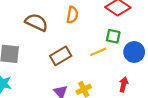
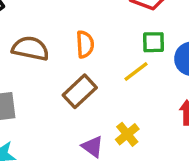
orange semicircle: (72, 15) -> (85, 44), moved

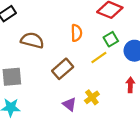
green square: (154, 42) -> (111, 39), turned -32
orange semicircle: (85, 44) -> (76, 33), moved

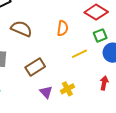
green square: (111, 39) -> (100, 35), moved
brown rectangle: (63, 69) -> (35, 67), moved

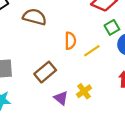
orange semicircle: (63, 28) -> (70, 41), moved
brown semicircle: (21, 29) -> (35, 17), moved

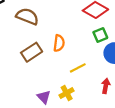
yellow line: (92, 51) -> (78, 68), moved
brown rectangle: (45, 72) -> (32, 52), moved

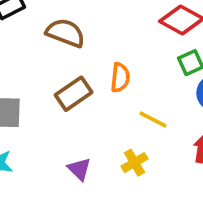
yellow line: (78, 68) -> (153, 119), turned 56
purple triangle: (44, 97) -> (79, 169), moved

